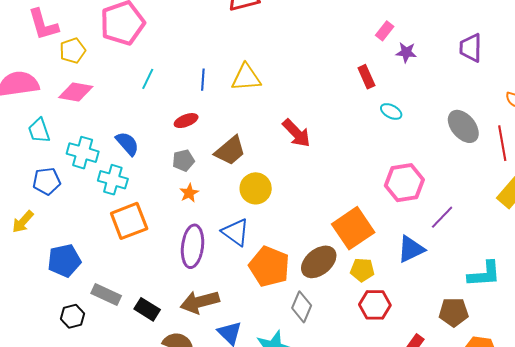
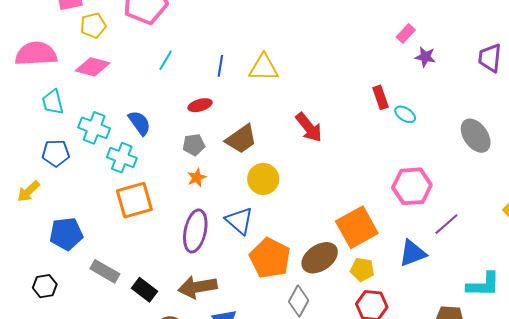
red rectangle: (366, 77) -> (380, 97), moved
black hexagon: (72, 316) -> (45, 286), moved

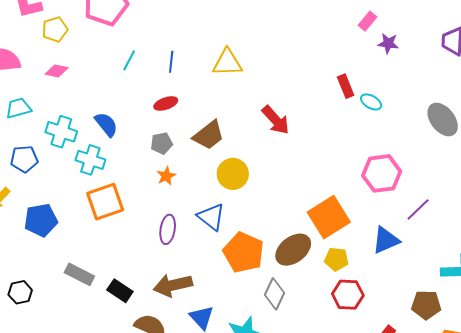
blue line: (220, 66) -> (171, 62), moved
pink diamond: (93, 67) -> (57, 71), size x0.7
cyan trapezoid: (53, 102) -> (18, 108), turned 92
purple ellipse: (195, 231) -> (168, 229), size x0.7
blue pentagon: (66, 234) -> (41, 220), moved

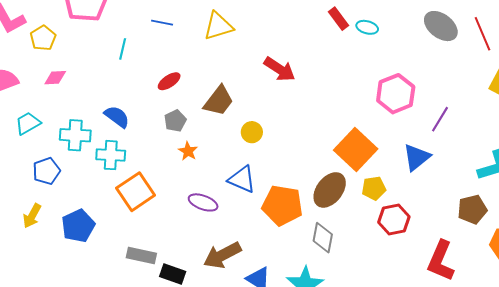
blue line: (171, 62) -> (162, 23), moved, turned -70
yellow circle: (233, 174) -> (252, 132), size x0.7
purple ellipse: (168, 229) -> (203, 202), turned -64
gray rectangle: (79, 274) -> (141, 256), moved

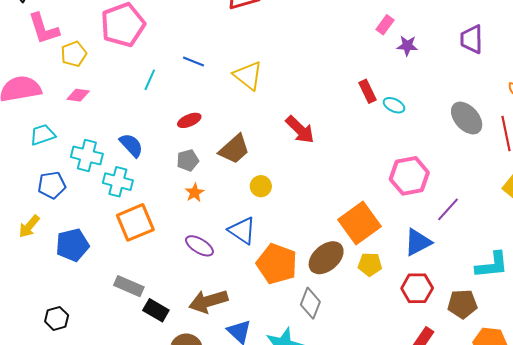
yellow triangle: (218, 26) -> (248, 76), turned 44
red hexagon: (394, 219) -> (417, 288), moved

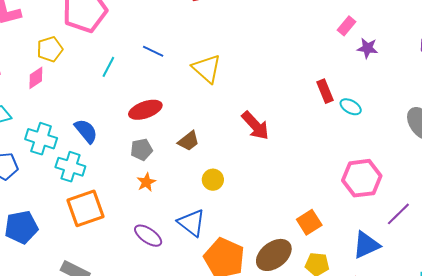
yellow pentagon: (74, 54) -> (50, 49), moved
pink diamond: (78, 95) -> (36, 78), turned -45
red ellipse: (189, 120) -> (145, 110), size x1.4
brown trapezoid: (234, 149) -> (189, 141), size x0.7
orange square: (359, 223) -> (309, 222), size x0.6

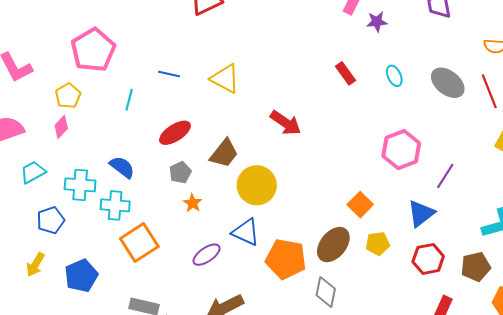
cyan ellipse: (351, 107) -> (394, 76), moved, turned 50
brown trapezoid: (189, 141) -> (224, 153), size x1.4
yellow circle: (213, 180) -> (257, 185), size x1.8
purple ellipse: (148, 236) -> (207, 255), turned -56

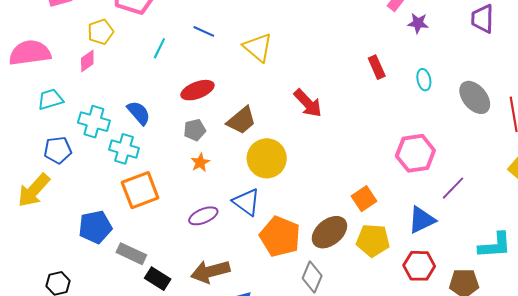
yellow pentagon: (378, 244) -> (373, 240), size x1.4
yellow arrow: (35, 265) -> (34, 190), size x1.5
blue pentagon: (81, 276) -> (95, 227), moved

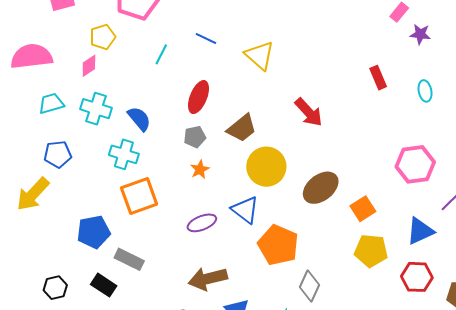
red ellipse: (198, 90) -> (199, 97), turned -48
cyan cross: (94, 122) -> (96, 109), moved
brown ellipse: (329, 232) -> (321, 188), moved
black rectangle: (158, 279) -> (104, 285), moved

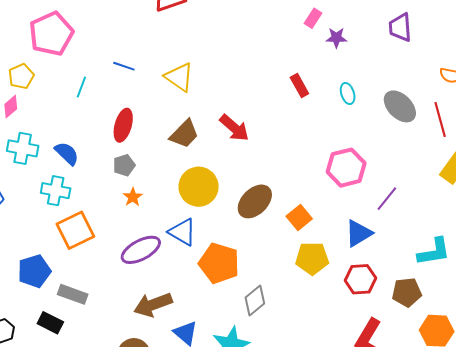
brown trapezoid: (242, 128) -> (184, 134), moved
purple ellipse: (202, 223) -> (141, 250), size x1.4
gray diamond: (310, 286) -> (255, 300), turned 32

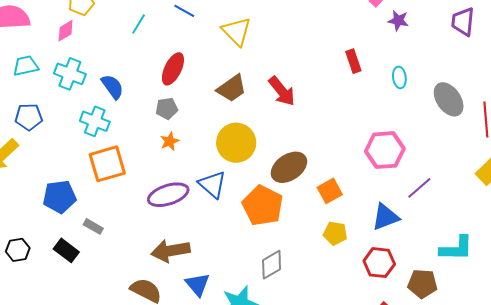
yellow pentagon: (312, 258) -> (335, 233), size x0.7
orange pentagon: (219, 263) -> (263, 206), moved
gray rectangle: (73, 294) -> (93, 226), size x0.7

